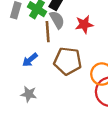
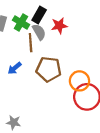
red star: (84, 24) -> (59, 26), moved
gray star: (29, 94) -> (14, 122), moved

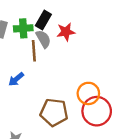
green cross: (21, 22) -> (23, 28), turned -35
brown pentagon: (49, 69) -> (54, 112), moved

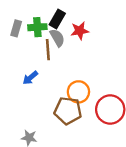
orange circle: (88, 93) -> (78, 92), moved

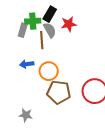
gray rectangle: (16, 28) -> (23, 30), moved
blue arrow: (30, 78) -> (27, 64), turned 32
orange circle: (78, 92) -> (49, 71), moved

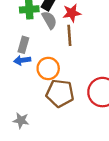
gray rectangle: (23, 30) -> (23, 45), moved
brown line: (42, 40) -> (69, 35), moved

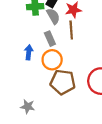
gray rectangle: (23, 45) -> (50, 39), moved, turned -40
blue arrow: (22, 60) -> (29, 52), turned 104

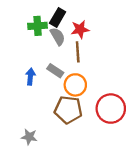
gray rectangle: (50, 39) -> (55, 71), moved, turned -32
orange circle: (52, 60) -> (75, 85), moved

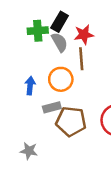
gray rectangle: (55, 71) -> (52, 107), moved, turned -49
orange circle: (75, 85) -> (61, 79), moved

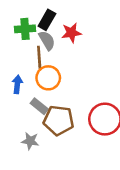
brown line: (81, 59) -> (39, 57), moved
gray rectangle: (52, 107) -> (39, 106), turned 54
gray star: (29, 151) -> (30, 141), moved

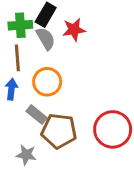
brown line: (39, 57) -> (17, 58), moved

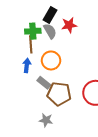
green cross: (20, 25) -> (33, 31), moved
gray star: (26, 155) -> (46, 120), moved

